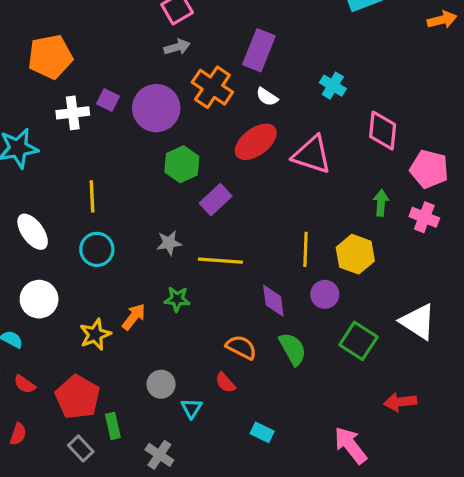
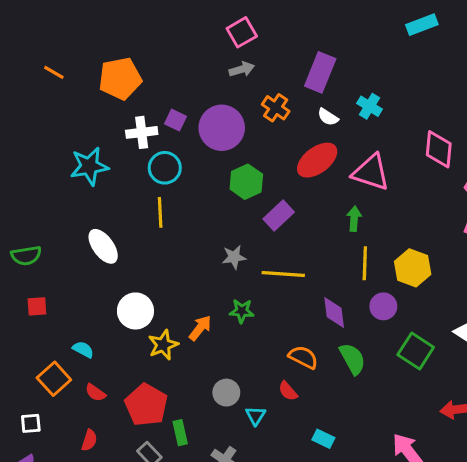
cyan cross: (333, 86) -> (369, 106), moved
orange cross: (212, 87) -> (276, 108), size x0.7
green arrow: (381, 203) -> (354, 219), moved
cyan circle: (97, 249) -> (165, 168), moved
white circle: (39, 299) -> (135, 311), moved

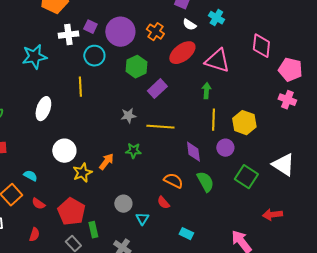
orange cross: (276, 108) -> (155, 32), moved
cyan circle: (165, 168) -> (94, 56), moved
white ellipse: (103, 246) -> (43, 109), turned 55

